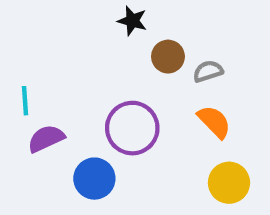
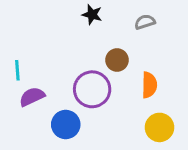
brown circle: (168, 57) -> (117, 60), moved
gray semicircle: (208, 71) -> (145, 22), moved
orange semicircle: (214, 122) -> (149, 85), turned 45

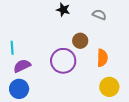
gray semicircle: (145, 22) -> (99, 15), turned 40
blue circle: (66, 124) -> (19, 89), moved

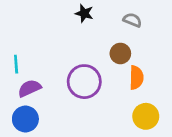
brown circle: (80, 41) -> (120, 53), moved

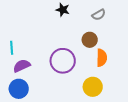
gray semicircle: (132, 20) -> (99, 15), turned 128
yellow circle: (146, 116) -> (93, 87), moved

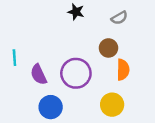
purple semicircle: (22, 66) -> (39, 74), moved, turned -90
blue circle: (19, 89) -> (51, 107), moved

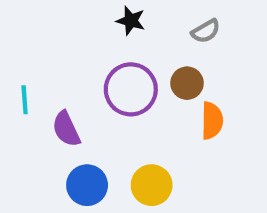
purple circle: (76, 73) -> (131, 89), moved
yellow circle: (112, 105) -> (152, 185), moved

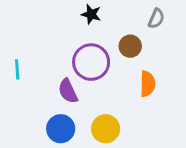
gray semicircle: (206, 31) -> (156, 19), moved, turned -36
brown circle: (187, 83) -> (130, 46), moved
purple semicircle: (66, 129) -> (68, 91), moved

